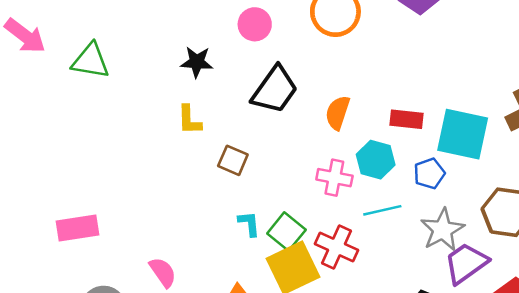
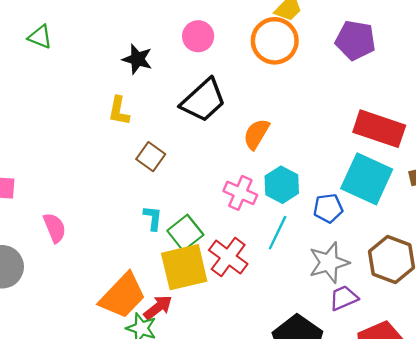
green triangle: (91, 61) -> (40, 37), size x0.7
red rectangle: (407, 119) -> (379, 129), moved, size x1.6
cyan line: (382, 210) -> (278, 233), turned -64
purple trapezoid: (466, 263) -> (344, 298), size x0.7
pink semicircle: (163, 272) -> (55, 228), moved

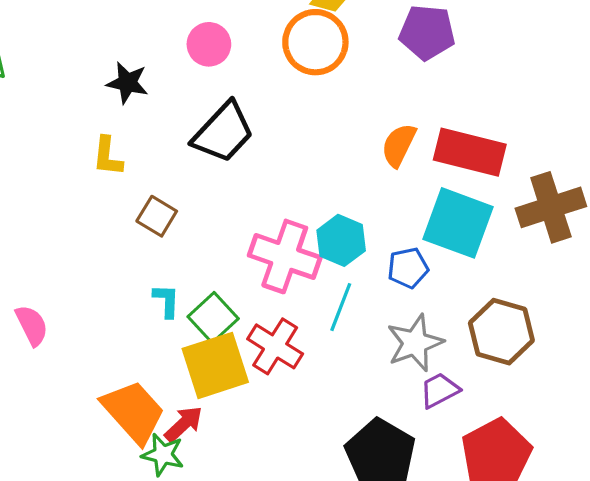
orange semicircle: (256, 134) -> (399, 145), moved
pink cross: (240, 193) -> (285, 256), size x1.5
orange trapezoid: (123, 296) -> (133, 412), turned -81

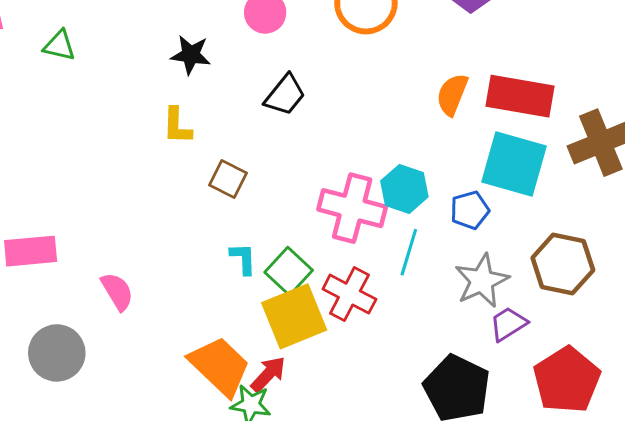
black trapezoid: (223, 132) -> (285, 95), size x0.7

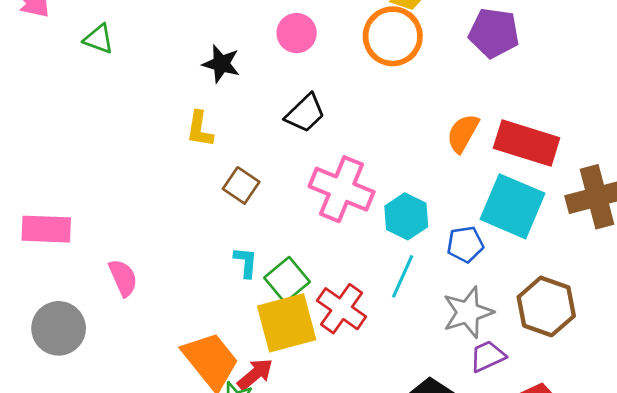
pink cross: (352, 208) -> (342, 189), moved

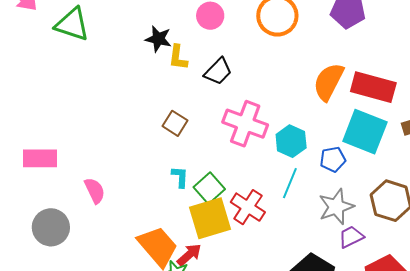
green triangle: (99, 39) -> (72, 24), size x1.6
yellow L-shape: (200, 129) -> (178, 57), moved
orange semicircle: (463, 133) -> (329, 82), size x1.4

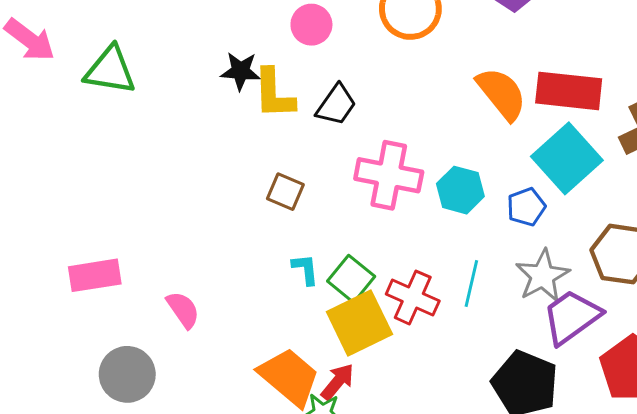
yellow L-shape: (178, 57) -> (274, 94), size x1.4
orange semicircle: (329, 82) -> (502, 94), turned 123
cyan square: (365, 132) -> (567, 158), turned 36
cyan line: (290, 183) -> (471, 283), moved
purple trapezoid: (351, 237) -> (572, 317), size x1.6

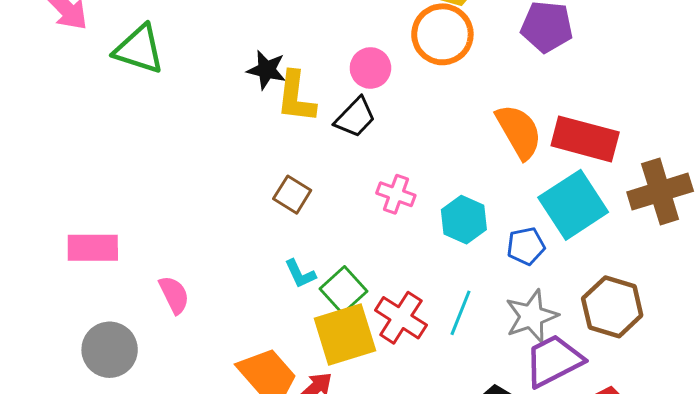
pink circle: (311, 25) -> (370, 68), moved
pink cross: (389, 175) -> (396, 194), size x0.6
cyan L-shape: (305, 269) -> (300, 274), turned 152

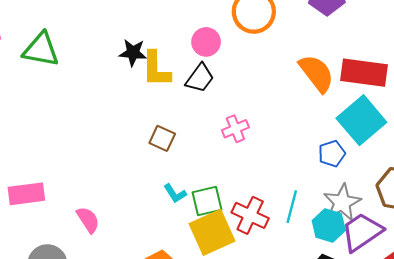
pink cross: (396, 194) -> (235, 129), turned -35
cyan hexagon: (464, 220) -> (329, 225), moved
green square: (343, 290) -> (207, 201), turned 36

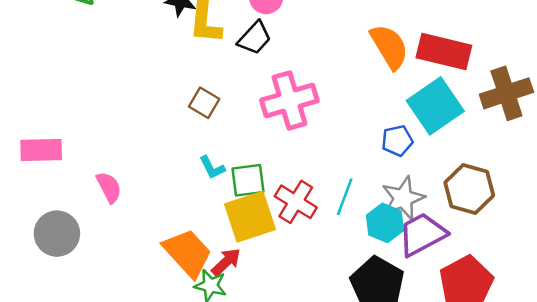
pink cross: (235, 129) -> (289, 100), size x1.8

